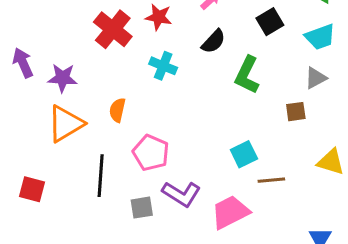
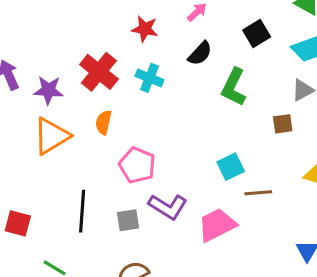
red cross: (113, 29) -> (99, 72), moved
black line: (101, 176) -> (82, 211), moved
red square: (32, 189) -> (18, 223), moved

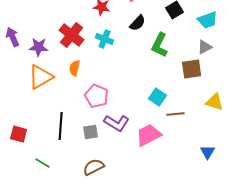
brown square: (283, 124) -> (192, 69), size x1.5
cyan square: (231, 167) -> (158, 97), turned -30

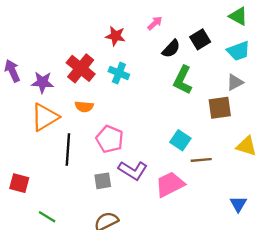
black semicircle: (138, 23) -> (171, 49), moved
orange semicircle: (75, 68) -> (84, 107), turned -98
black line: (61, 126) -> (68, 150), moved

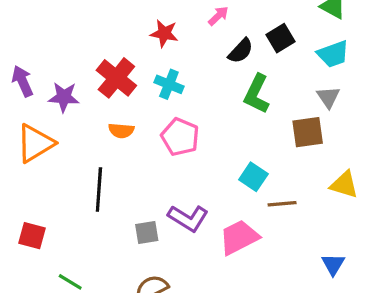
gray triangle: (235, 82) -> (328, 97), turned -36
orange triangle: (45, 117) -> (35, 143), moved
pink pentagon: (110, 139) -> (180, 137), moved

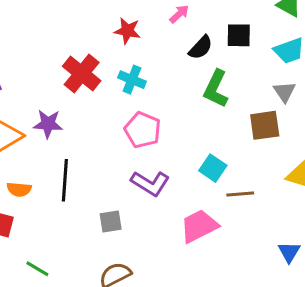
black square: (280, 38) -> (239, 35), turned 32
purple star: (64, 97) -> (48, 124), moved
orange semicircle: (121, 131) -> (19, 189), moved
purple L-shape: (188, 218) -> (150, 183), moved

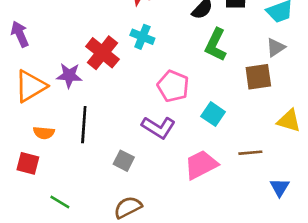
red cross: (82, 73) -> (102, 53), moved
gray triangle: (285, 92) -> (276, 47), turned 30
pink pentagon: (143, 130) -> (173, 86), moved
brown line: (240, 194) -> (250, 153), moved
gray square: (111, 221) -> (124, 161), turned 36

